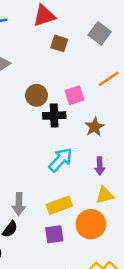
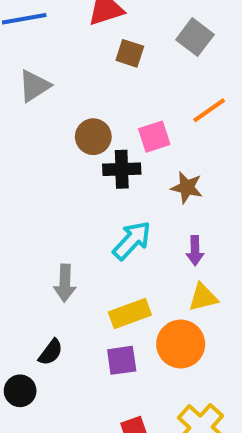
brown star: (95, 127) -> (187, 188), turned -30
gray arrow: (19, 204) -> (65, 283), moved

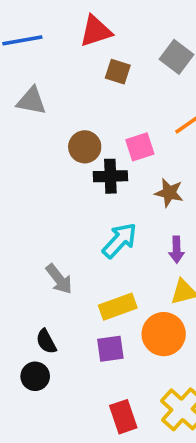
gray triangle: (34, 86) -> (31, 101), turned 44
gray arrow: (65, 283) -> (59, 279), turned -40
black semicircle: (51, 352) -> (46, 341), turned 115
black circle: (20, 391) -> (35, 376), moved

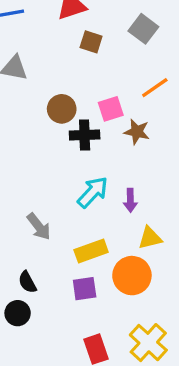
brown star: (169, 193) -> (137, 132), moved
purple arrow: (177, 250) -> (130, 200), moved

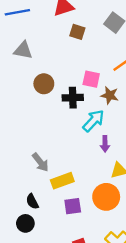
brown circle: (62, 109) -> (44, 84), moved
pink square: (111, 109) -> (91, 79), turned 30
cyan arrow: (93, 192) -> (93, 121), moved
yellow rectangle: (91, 251) -> (62, 181), moved

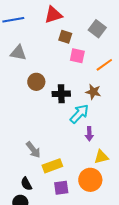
pink square: (91, 79) -> (77, 56), moved

